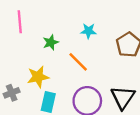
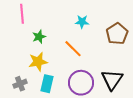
green star: (51, 42) -> (39, 37), moved
gray cross: (12, 93) -> (20, 84), moved

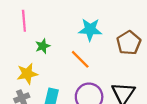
cyan star: (82, 22) -> (90, 30), size x1.5
yellow star: (38, 62) -> (27, 74), moved

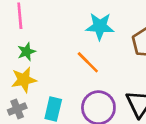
green star: (43, 46) -> (26, 52), moved

